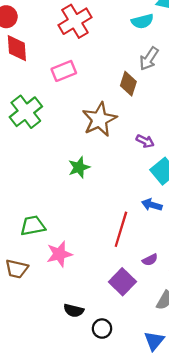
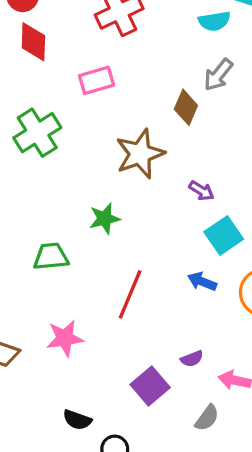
green trapezoid: (33, 226) -> (51, 257), moved
red line: (121, 229) -> (130, 294), moved

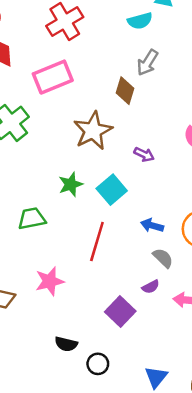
pink rectangle: (96, 80) -> (53, 77), size x1.4
cyan square: (224, 235) -> (112, 190), moved
gray semicircle: (207, 418) -> (163, 258), moved, turned -75

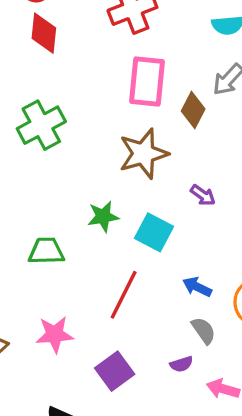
pink rectangle: (53, 77) -> (147, 82), moved, turned -72
cyan square: (112, 190) -> (154, 232), turned -32
purple square: (120, 312) -> (115, 371), moved

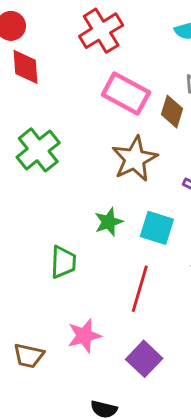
pink rectangle: (147, 82) -> (126, 94), turned -57
green trapezoid: (46, 251) -> (63, 262), turned 104

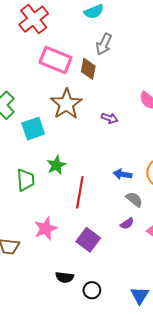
green star: (109, 222) -> (56, 165), moved
cyan square: (157, 228) -> (33, 129), moved, turned -30

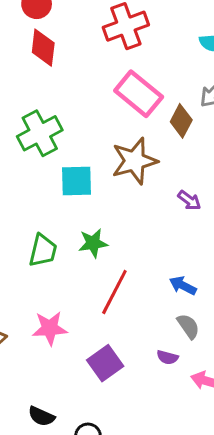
purple semicircle: (127, 224) -> (167, 357), turned 32
black semicircle: (65, 277) -> (41, 416), moved

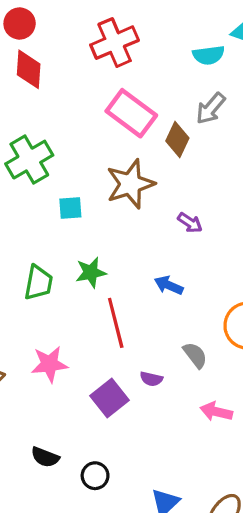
cyan square: (77, 181) -> (70, 208), size x0.7
blue arrow: (183, 286) -> (169, 285), moved
red line: (114, 292) -> (116, 323), turned -39
purple semicircle: (167, 357) -> (151, 379), moved

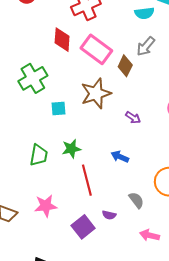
red diamond: (29, 69) -> (62, 40), moved

